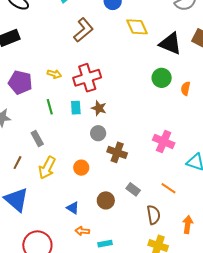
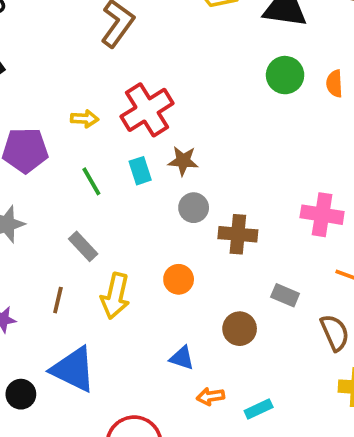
pink cross: (164, 141) -> (322, 215), moved

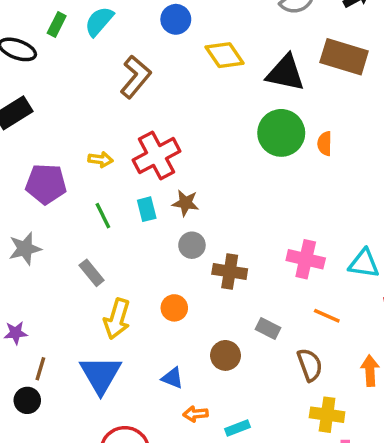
green circle: (285, 75) -> (281, 133), size x1.4
brown line: (58, 300) -> (40, 369), moved
blue triangle: (73, 369) -> (101, 375), moved, turned 30

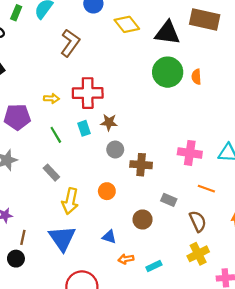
red cross: (157, 156) -> (88, 93), turned 32
yellow cross: (327, 415) -> (198, 254), moved, turned -30

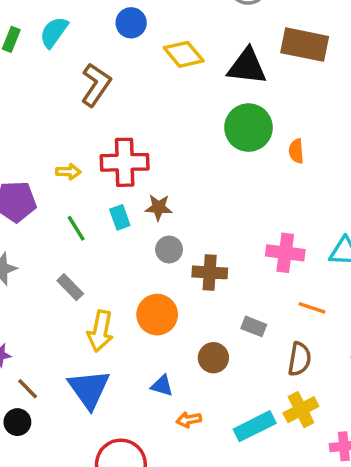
orange semicircle: (196, 77) -> (296, 151), moved
orange circle: (107, 191) -> (157, 315), size x1.5
brown semicircle: (198, 221) -> (300, 359), turned 35
brown line: (23, 237) -> (28, 389), turned -56
cyan rectangle: (154, 266) -> (255, 426), moved, size x1.6

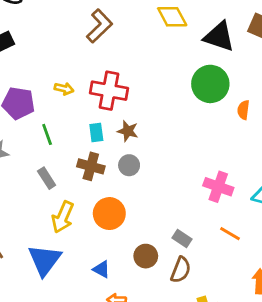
green line: (76, 228) -> (47, 134), moved
brown cross: (210, 272) -> (91, 166), moved
brown semicircle: (300, 359) -> (181, 270), moved

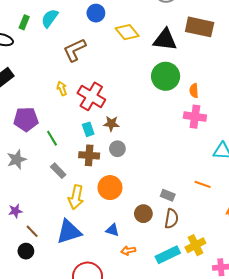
brown L-shape: (99, 26) -> (75, 50), turned -150
yellow arrow: (64, 89) -> (62, 89), moved, turned -112
red cross: (109, 91) -> (91, 96), turned 32
pink cross: (218, 187) -> (195, 117), moved
blue triangle: (45, 260) -> (69, 232), turned 48

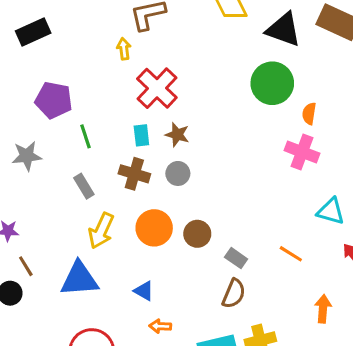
yellow arrow: (62, 89) -> (124, 49), moved
brown circle: (143, 214) -> (197, 234), moved

